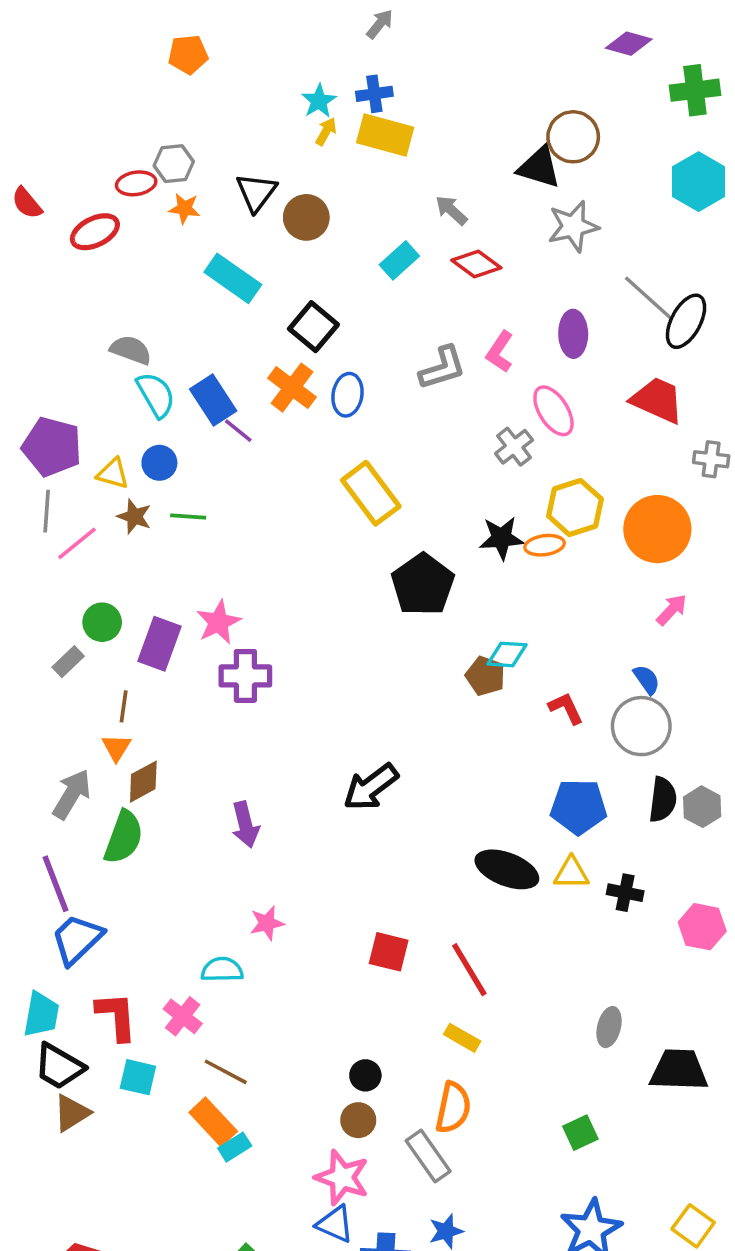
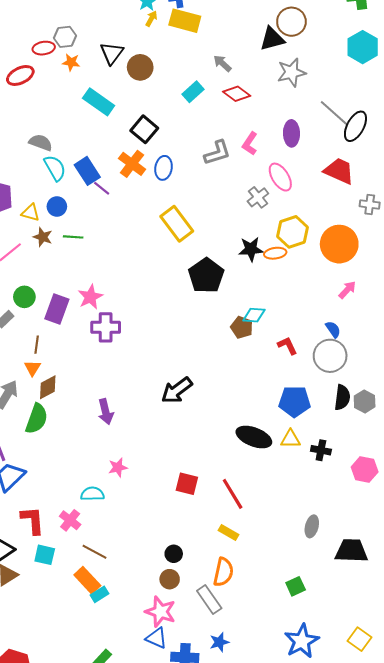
black triangle: (539, 167) -> (272, 39), turned -32

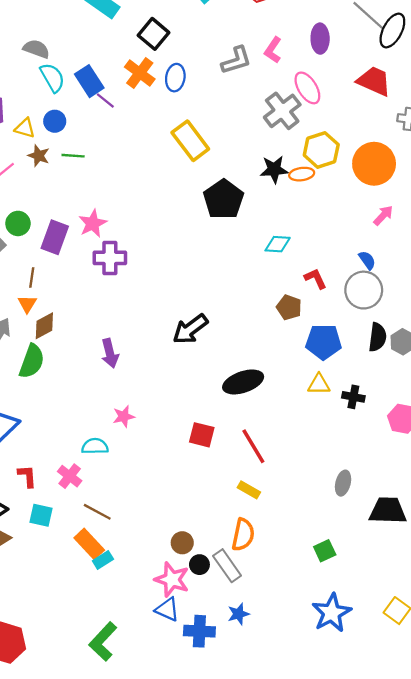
gray cross: (258, 197) -> (282, 111), size x1.5
brown pentagon: (242, 327) -> (289, 307), moved
black ellipse: (254, 437) -> (243, 382), moved, turned -40
red L-shape: (33, 520) -> (27, 476), size x0.7
black circle: (174, 554) -> (199, 565), moved

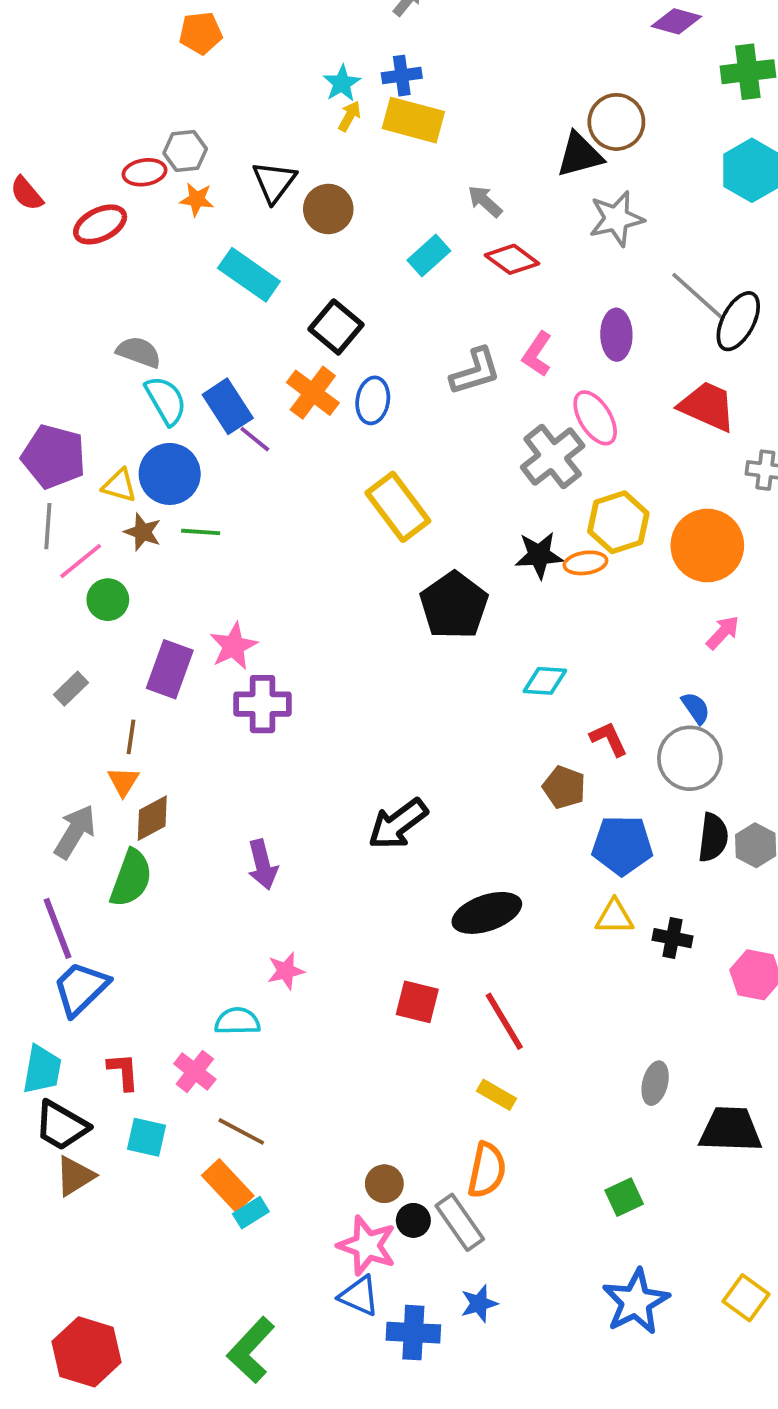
blue circle: (55, 121) -> (170, 474), size x1.6
green circle: (18, 223) -> (108, 600), moved

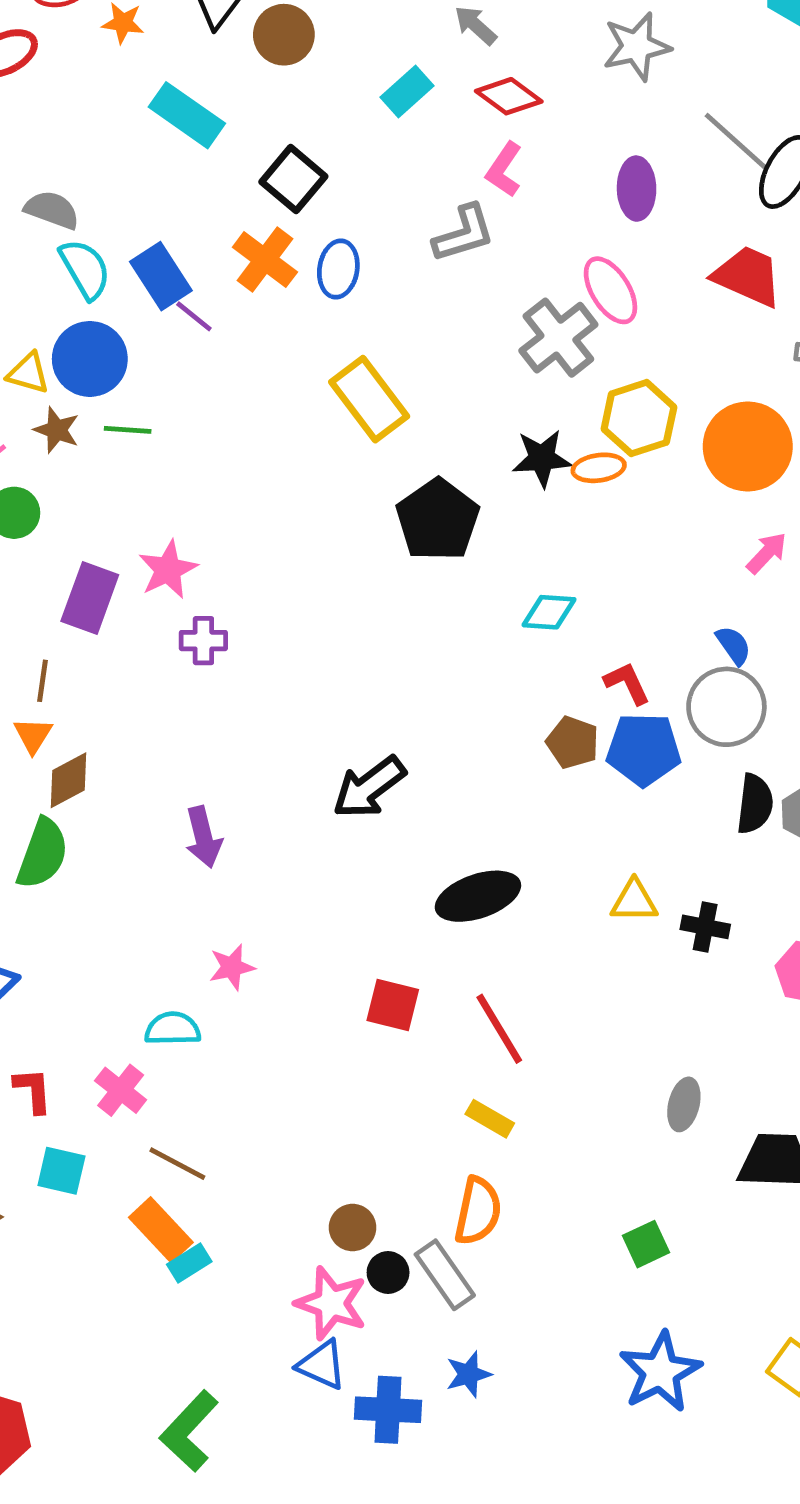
pink L-shape: (537, 354) -> (504, 170), moved
purple cross: (263, 704) -> (203, 641), size x0.7
blue pentagon: (622, 845) -> (644, 749), moved

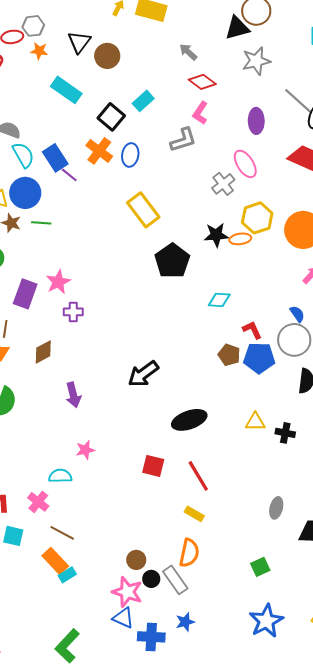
cyan rectangle: (407, 92) -> (143, 101), moved
gray cross: (558, 338) -> (223, 184), size x0.7
brown diamond: (69, 780) -> (43, 352), moved

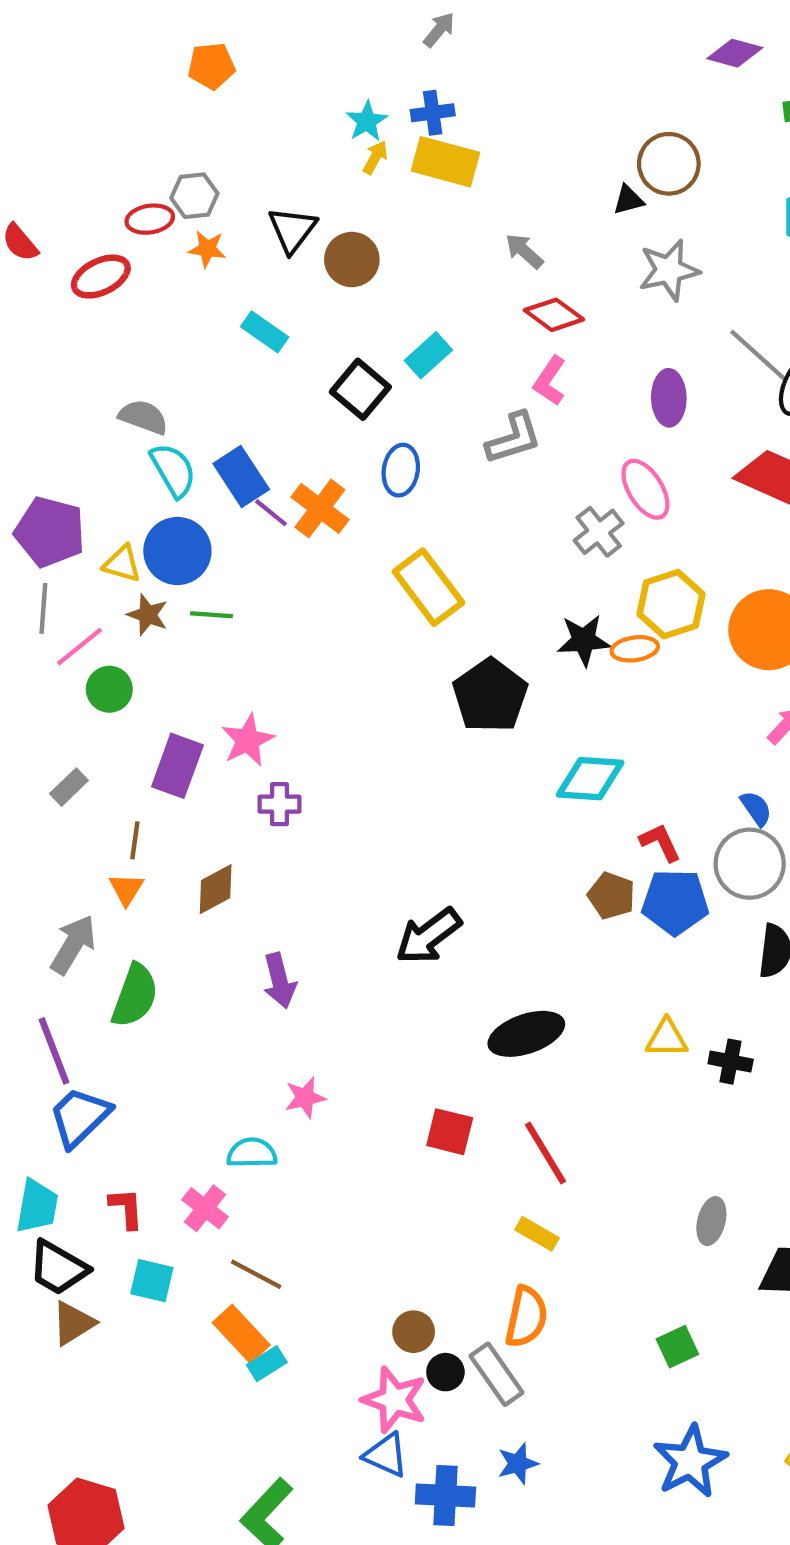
black triangle: (237, 28) -> (628, 200), size x0.6
cyan rectangle: (66, 90) -> (265, 332), size x0.7
orange cross: (99, 151) -> (320, 508), moved
cyan diamond: (219, 300) -> (590, 779), size x1.4

